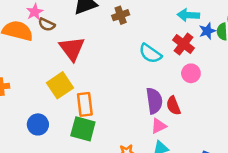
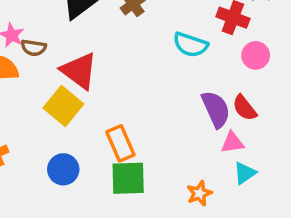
yellow square: (60, 85) -> (63, 106), moved
blue circle: (38, 124) -> (63, 169), moved
pink triangle: (159, 126) -> (232, 143), turned 35

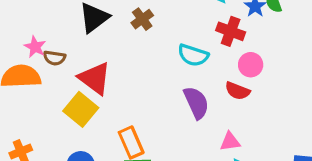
red semicircle: (245, 108) -> (237, 91), moved, turned -30
purple semicircle: (216, 109) -> (196, 103), moved

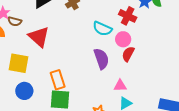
pink circle: (251, 65) -> (123, 39), moved
red semicircle: (237, 91) -> (128, 54), turned 91
yellow square: (81, 109) -> (18, 63), moved, turned -35

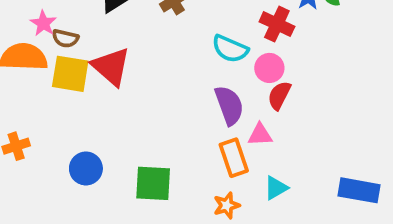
yellow square: (18, 63) -> (70, 74), moved
orange rectangle: (58, 80) -> (234, 158), moved
pink triangle: (120, 86) -> (260, 135), moved

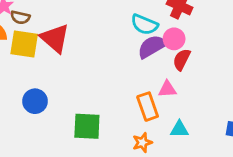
purple semicircle: (229, 105) -> (152, 47), moved, turned -100
blue circle: (86, 168) -> (35, 101), moved
cyan triangle: (276, 188) -> (179, 129), turned 30

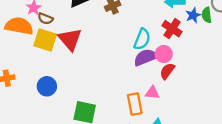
cyan semicircle: (144, 25) -> (142, 39), turned -100

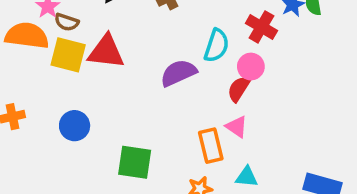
red triangle: (70, 39) -> (106, 52), turned -40
purple semicircle: (145, 57) -> (178, 73), moved
red semicircle: (167, 71) -> (239, 89), moved
pink triangle: (152, 93) -> (237, 127), turned 32

